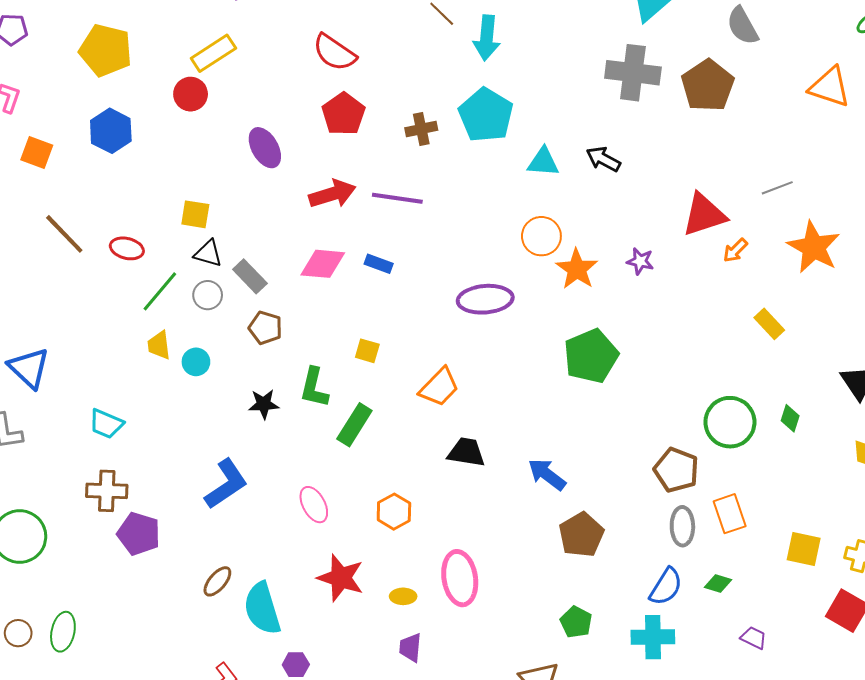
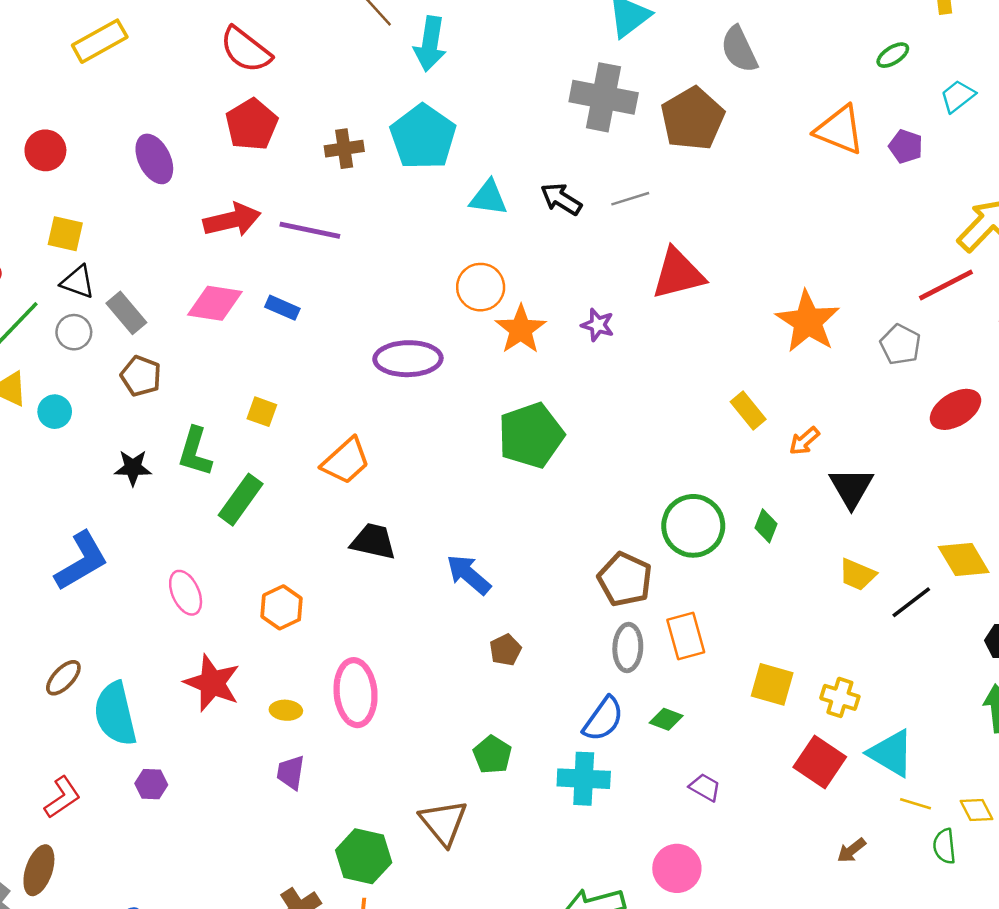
red circle: (191, 94) -> (45, 150), moved
gray line: (777, 188) -> (630, 199), moved
orange arrow: (735, 250) -> (804, 441), moved
brown pentagon: (581, 535) -> (505, 650), size x0.6

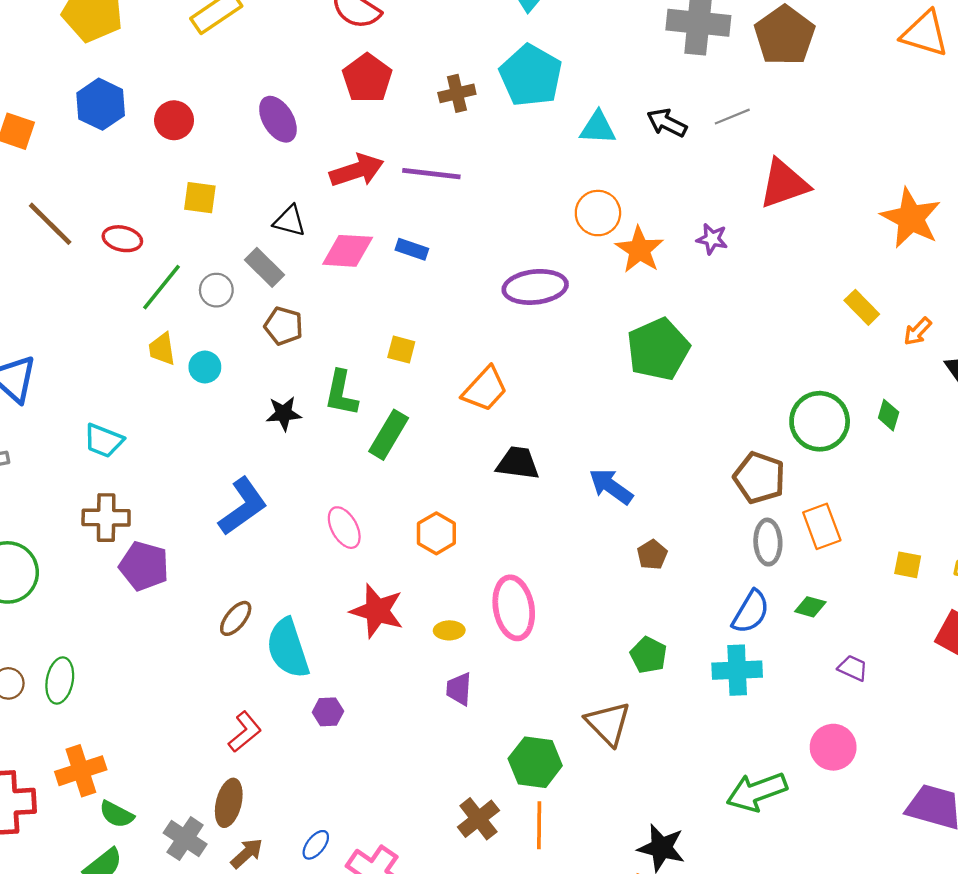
black triangle: (78, 282) -> (290, 221), moved
yellow square: (772, 684) -> (908, 565), size x0.7

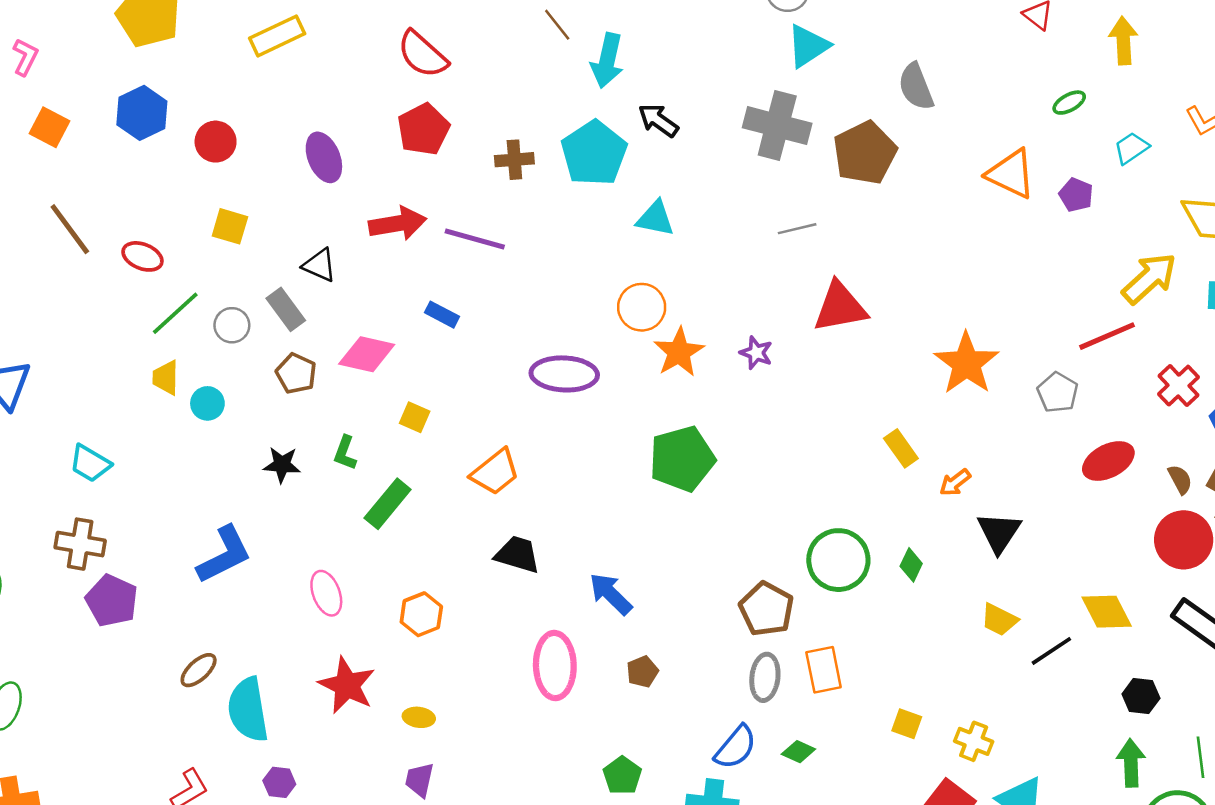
black arrow: (667, 123) -> (658, 120), moved
pink diamond: (348, 251) -> (367, 354), moved
green L-shape: (341, 393) -> (345, 453), size x0.7
pink ellipse: (514, 608) -> (555, 666), moved

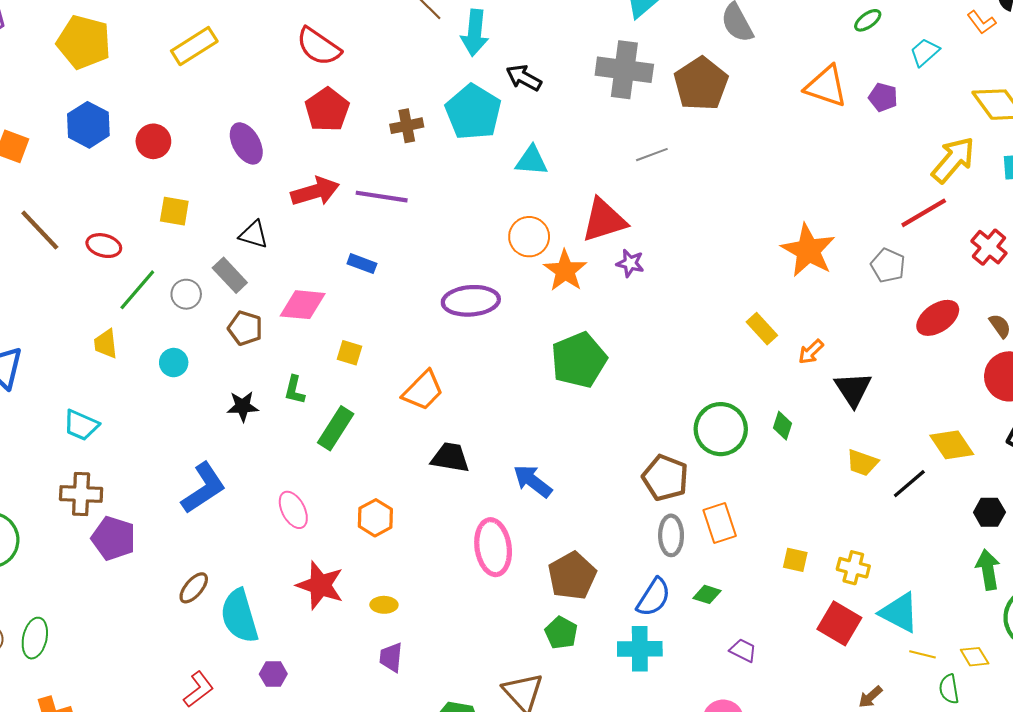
red triangle: (840, 307) -> (604, 220), moved
yellow trapezoid: (166, 378) -> (106, 344), moved
brown pentagon: (642, 672) -> (572, 576), moved, size x1.8

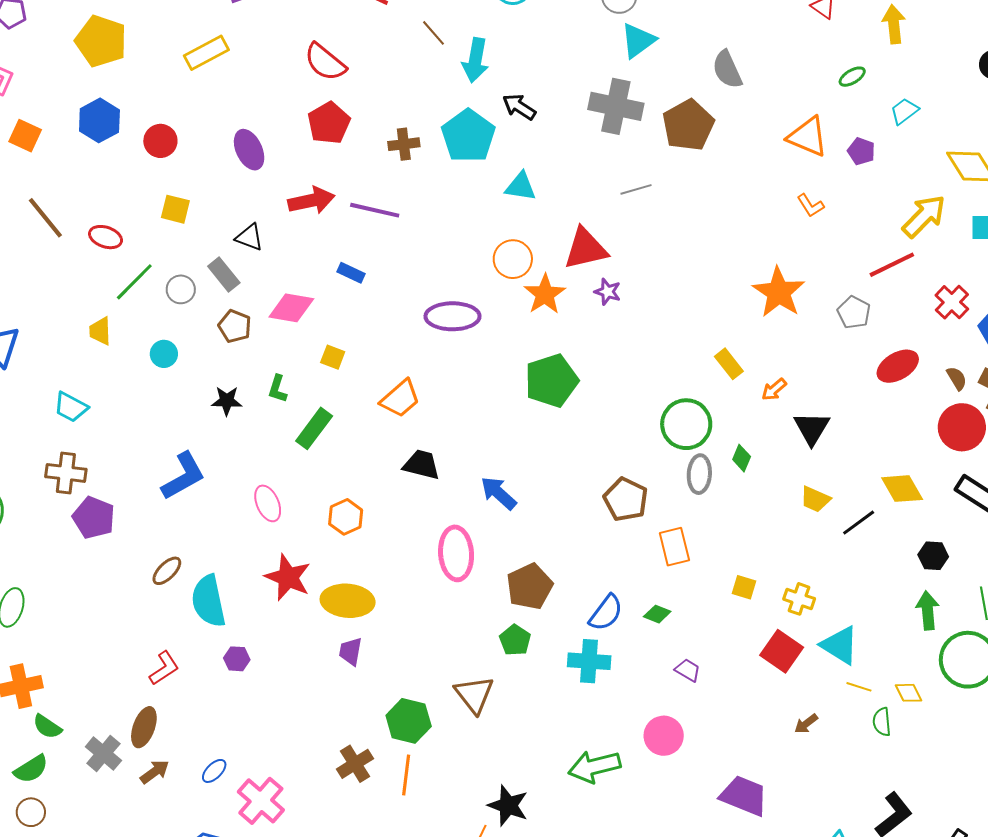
orange L-shape: (981, 22) -> (810, 205), moved
green circle: (721, 429) -> (686, 424), moved
gray ellipse: (671, 535) -> (699, 474), moved
yellow ellipse: (384, 605) -> (348, 601), size x2.0

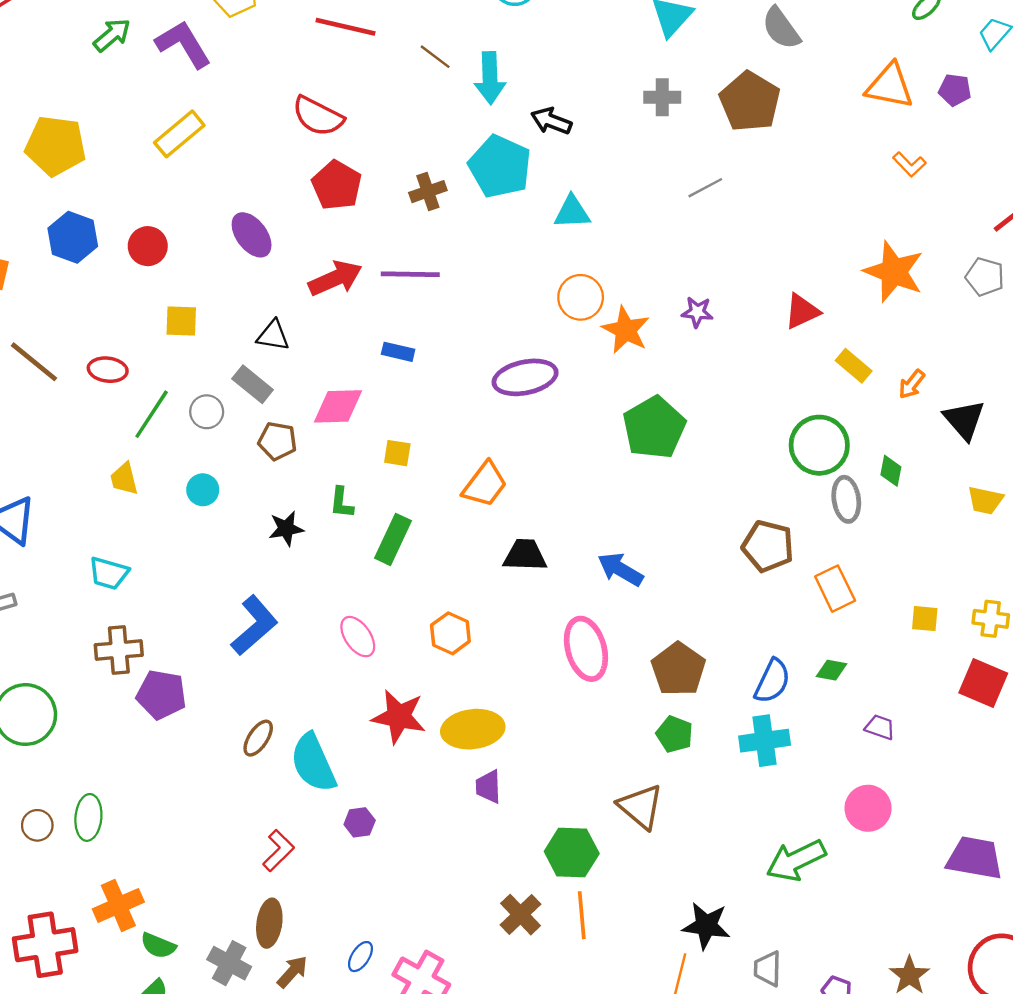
gray cross: (616, 106) -> (662, 97), size x0.6
red triangle: (586, 249) -> (802, 311), moved, size x0.7

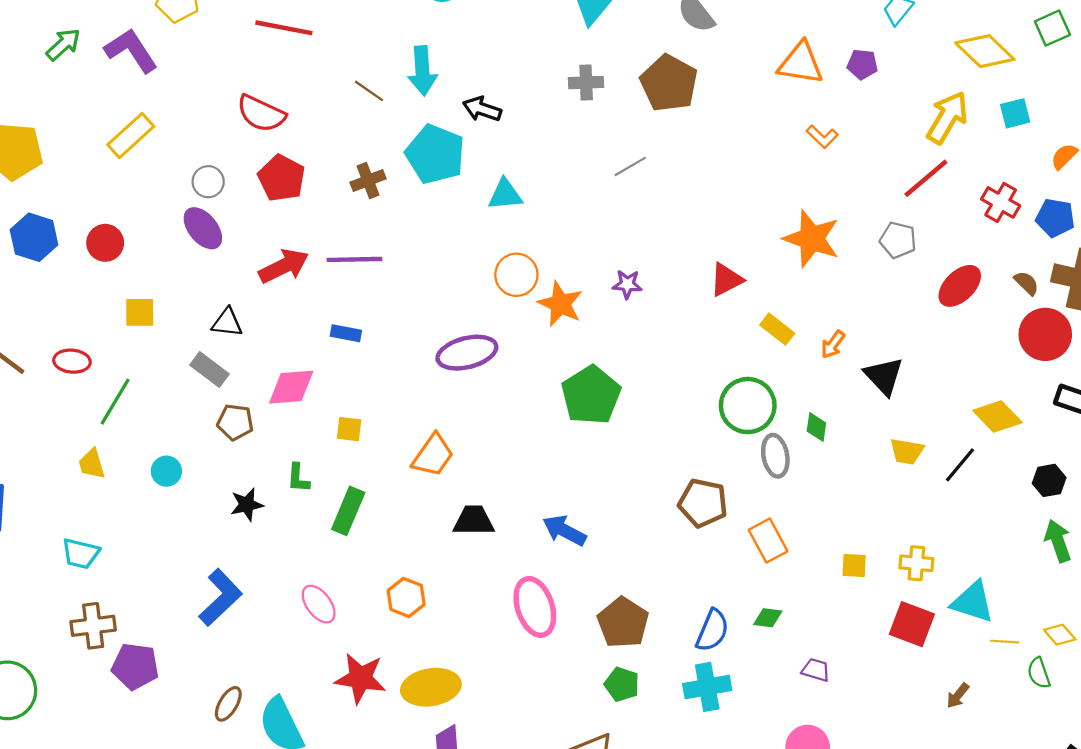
brown line: (435, 57) -> (369, 91), moved
gray circle: (207, 412) -> (208, 182), moved

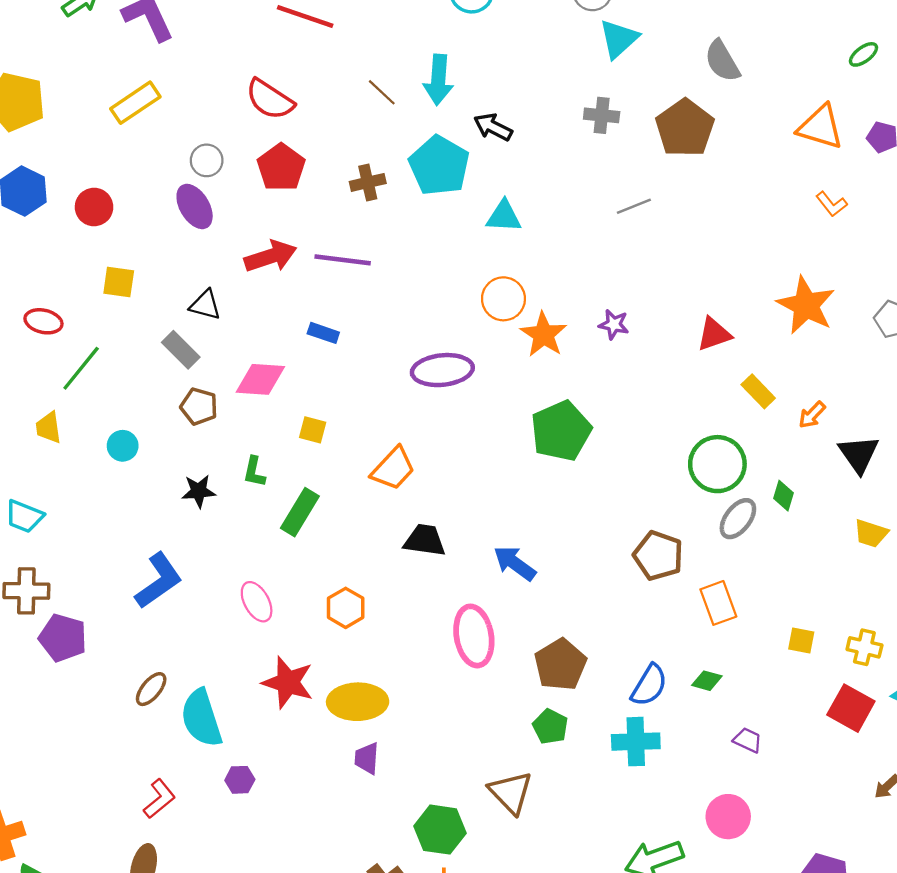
gray ellipse: (775, 456) -> (738, 519), turned 39

